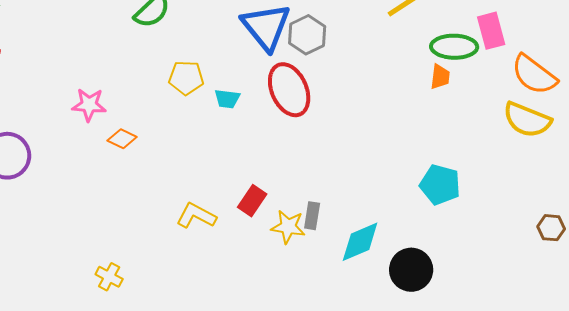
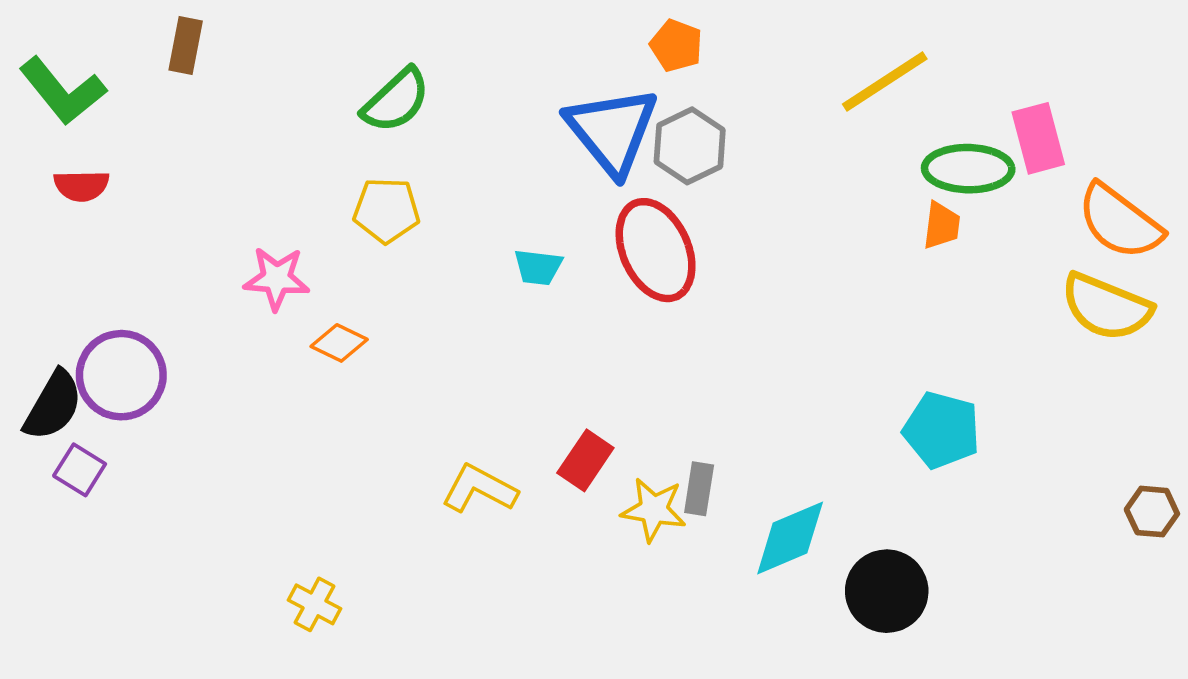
yellow pentagon: (186, 78) -> (387, 210), moved

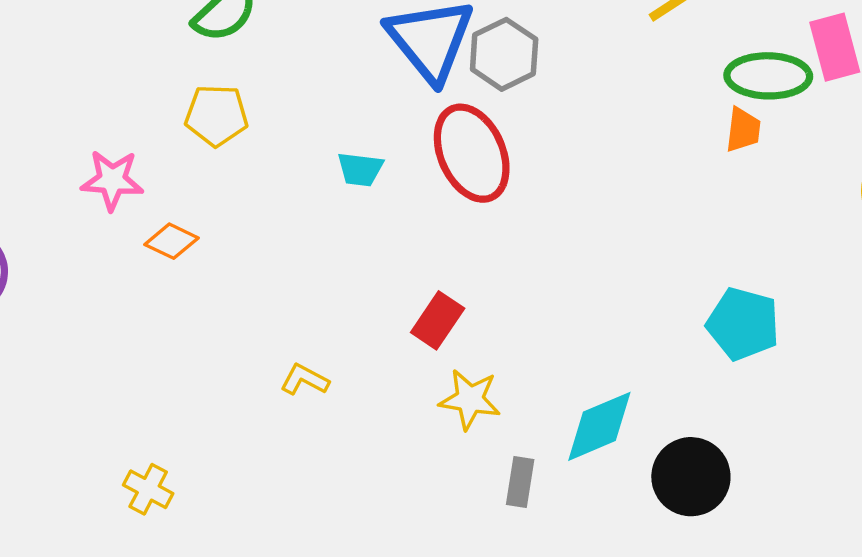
red rectangle: (585, 460) -> (438, 320), moved
yellow L-shape: (479, 489) -> (305, 380), size x0.7
gray rectangle: (699, 489) -> (520, 482), moved

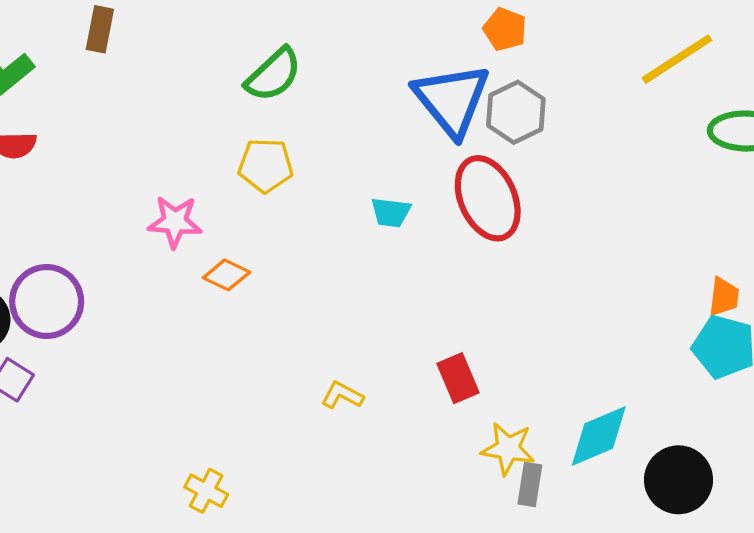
orange trapezoid: (743, 130) -> (724, 297), moved
red rectangle: (438, 320) -> (458, 378), moved, turned -57
yellow star: (470, 399) -> (508, 449), moved

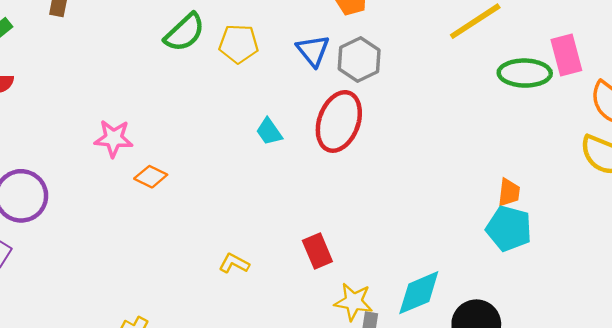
blue triangle: (452, 100) -> (313, 51), size x0.6
yellow pentagon: (266, 165) -> (239, 44), moved
red ellipse: (488, 198) -> (339, 121), turned 44
cyan trapezoid: (391, 212) -> (269, 132), turned 48

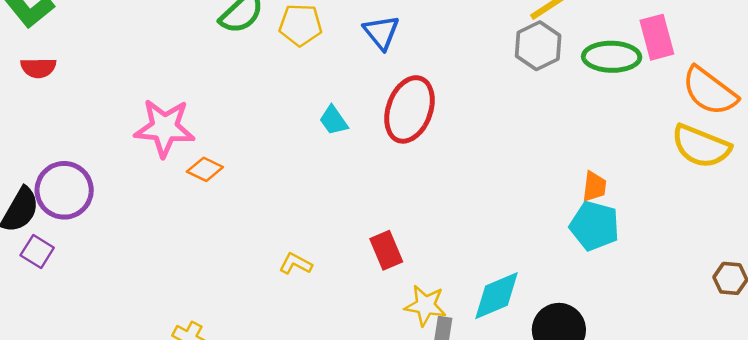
gray hexagon: (359, 60) -> (538, 46), moved
pink star: (114, 138) -> (165, 128), size x1.4

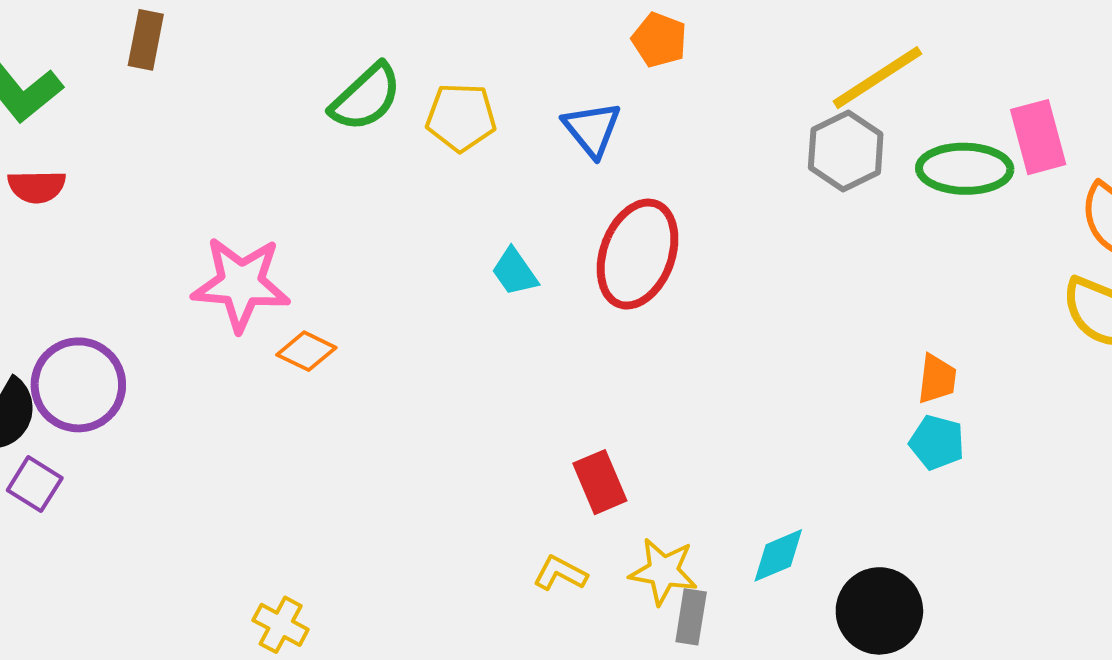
cyan pentagon: (594, 226) -> (937, 442), size x0.7
yellow L-shape: (296, 264) -> (560, 573), moved
cyan diamond: (496, 296) -> (778, 555), size x0.7

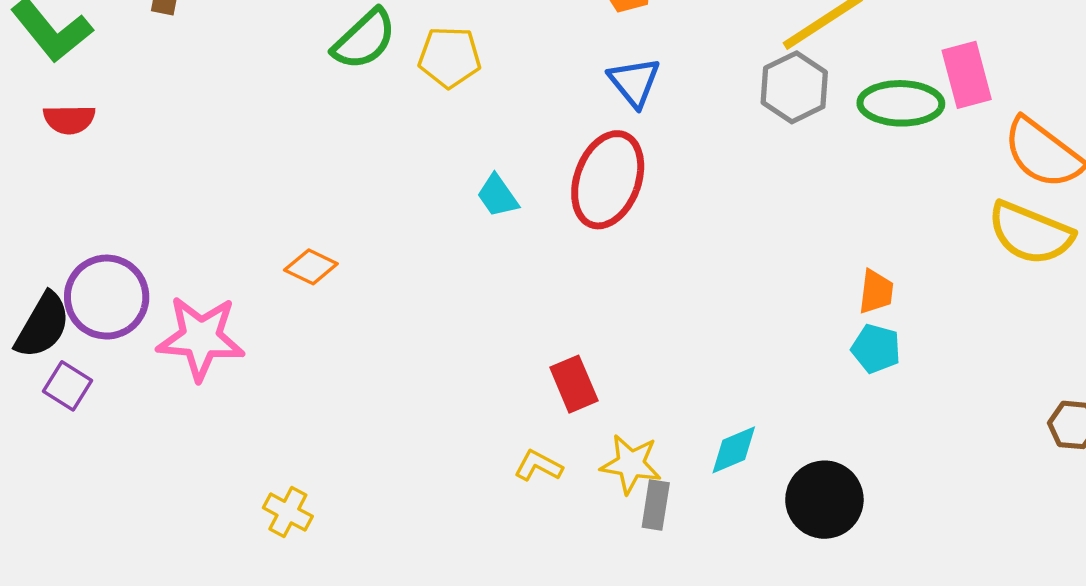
blue triangle: (592, 129) -> (634, 82), moved
pink star: (241, 284) -> (201, 338), moved

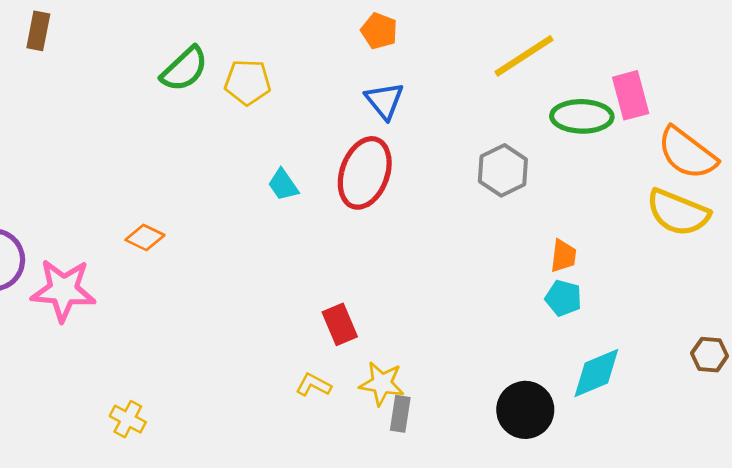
gray hexagon: (794, 87) -> (503, 170), moved
cyan diamond: (734, 450) -> (596, 373), moved, size x1.4

